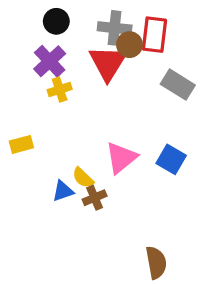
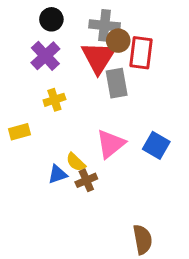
red rectangle: (154, 35) -> (141, 53), moved
gray rectangle: (178, 85) -> (117, 83), moved, turned 48
yellow cross: (60, 90) -> (54, 100), moved

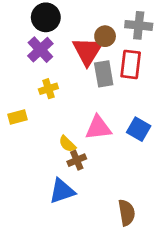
black circle: (51, 19) -> (46, 17), size x1.4
gray cross: (105, 25) -> (139, 25), moved
red rectangle: (141, 53) -> (131, 64), moved
pink triangle: (111, 144) -> (98, 128), turned 32
blue triangle: (57, 174) -> (62, 191), moved, size x1.5

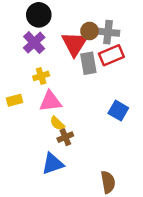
gray cross: (139, 25) -> (108, 32), moved
red rectangle: (131, 64) -> (111, 55), turned 60
pink triangle: (98, 128) -> (50, 101), moved

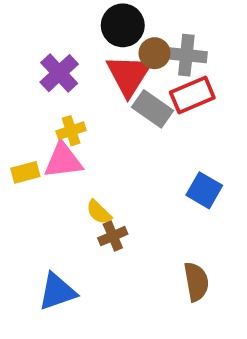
black circle: (39, 15) -> (123, 25), moved
gray rectangle: (88, 63) -> (153, 109), turned -45
pink triangle: (50, 101) -> (63, 160), moved
blue triangle: (53, 164) -> (57, 292), moved
brown semicircle: (108, 182) -> (196, 282), moved

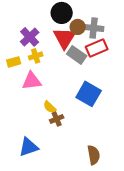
yellow cross: (71, 131) -> (36, 56), moved
yellow rectangle: (25, 172) -> (14, 62), moved
blue square: (204, 190) -> (89, 94), moved, size x1.4
brown semicircle: (196, 282) -> (94, 155), moved

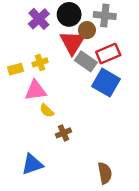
gray cross: (94, 28) -> (105, 16), moved
purple cross: (30, 37) -> (39, 19), moved
blue square: (89, 94) -> (106, 83), moved
yellow semicircle: (50, 107) -> (47, 111), moved

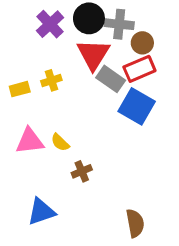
gray cross: (105, 16) -> (119, 24), moved
brown circle: (87, 30) -> (142, 43), moved
pink triangle: (36, 90) -> (30, 141), moved

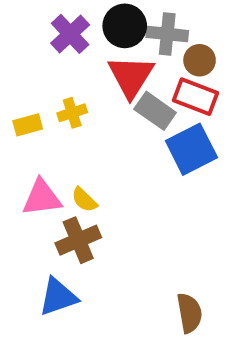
red rectangle: (139, 69) -> (195, 97), turned 44
blue square: (137, 106) -> (191, 149), turned 33
brown cross: (82, 171) -> (78, 240), moved, size x1.5

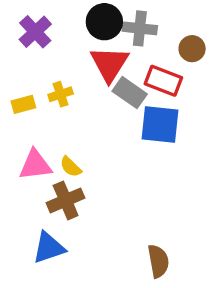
purple cross: (70, 34) -> (35, 32), moved
brown circle: (200, 60) -> (192, 49), moved
blue square: (191, 149) -> (160, 125), turned 33

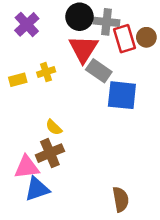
red rectangle: (163, 81) -> (125, 39), moved, turned 52
pink triangle: (35, 165) -> (27, 167), moved

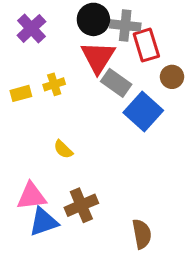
brown circle: (146, 37) -> (172, 77), moved
blue square: (122, 95) -> (143, 112), turned 36
brown cross: (50, 153) -> (81, 205), moved

